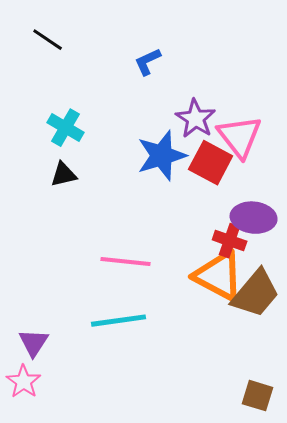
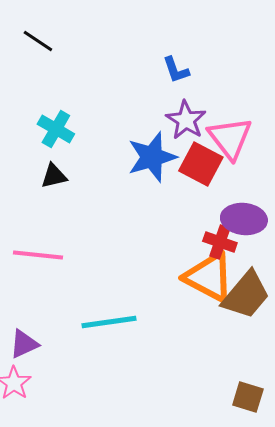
blue L-shape: (148, 62) -> (176, 70), moved, turned -84
pink line: (126, 262) -> (38, 255), moved
purple triangle: (34, 343) -> (24, 344), turned 32

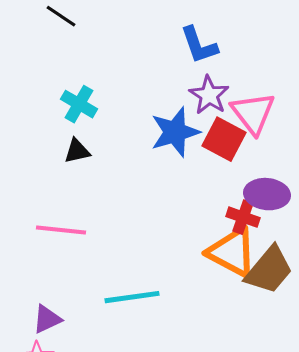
blue L-shape: (176, 70) -> (199, 45), size x1.4

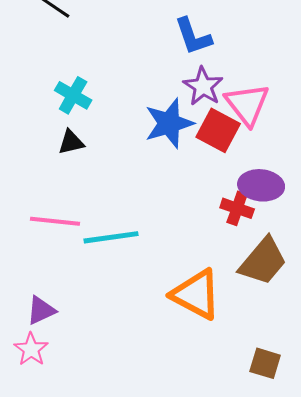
orange triangle: (232, 252) -> (196, 294), moved
cyan line: (132, 297) -> (111, 237), moved

